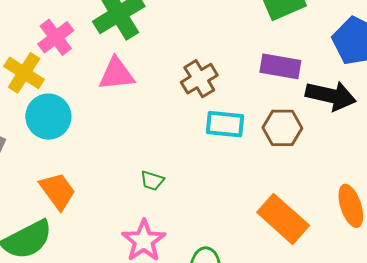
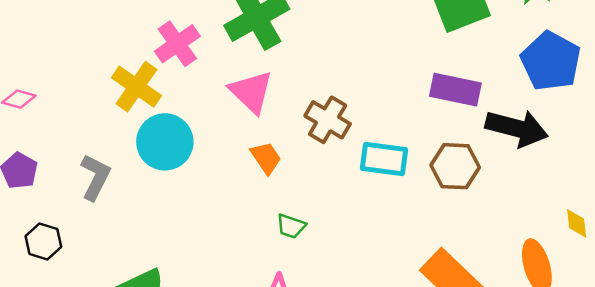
pink triangle: (116, 74) -> (251, 92), turned 48
brown cross: (199, 79) -> (328, 120), moved, turned -30
orange trapezoid: (58, 191) -> (266, 158), moved, size x0.7

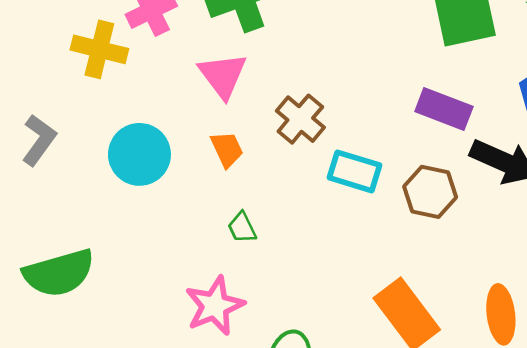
yellow cross: (136, 87) -> (99, 49), turned -30
cyan circle: (165, 142) -> (139, 154), moved
green trapezoid: (291, 226) -> (242, 228), turned 36

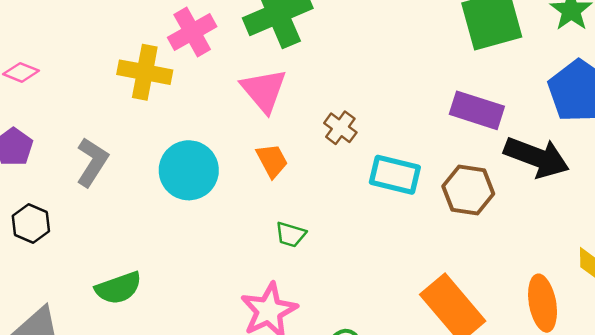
brown cross: (300, 119) -> (340, 128), size x0.7
green trapezoid: (242, 228) -> (291, 234), turned -44
green semicircle: (59, 273) -> (118, 288), size x0.7

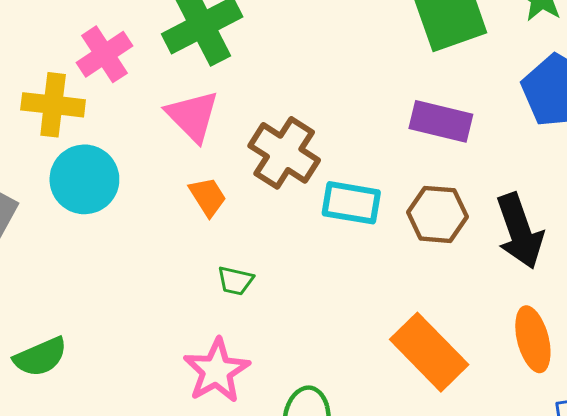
brown cross: (340, 128) -> (284, 153), size x1.8
black arrow: (537, 157) -> (520, 231), moved, turned 54
cyan circle: (189, 170) -> (84, 179), moved

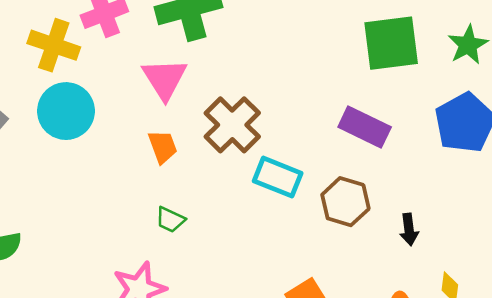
black arrow: (520, 231) -> (409, 230), size x0.5

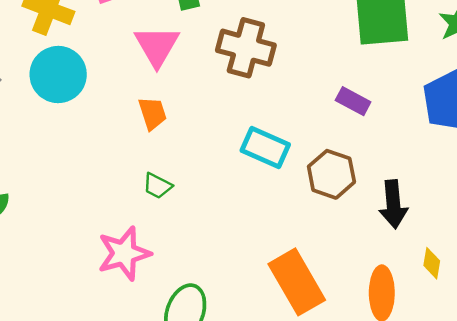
brown cross: (232, 125) -> (246, 48), moved, turned -32
purple rectangle: (365, 127) -> (353, 101), size x0.7
black arrow: (409, 230) -> (393, 204), size x1.5

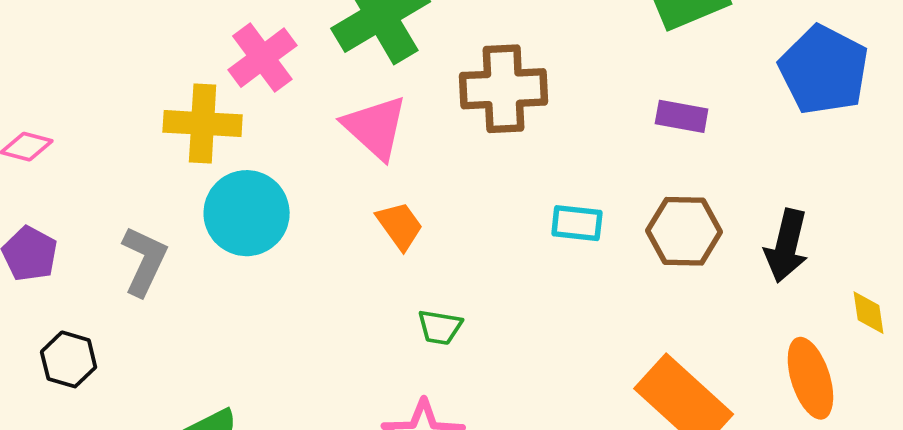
cyan rectangle: (265, 148) -> (577, 223), size x0.7
black arrow: (393, 204) -> (786, 246), turned 36

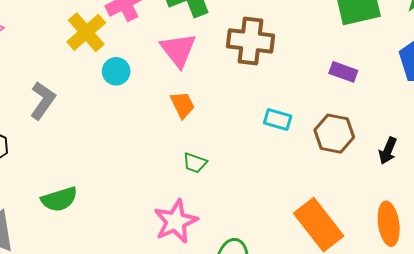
yellow cross: (203, 123) -> (86, 32), turned 36
cyan circle: (247, 213) -> (116, 71), moved, size x0.6
black arrow: (786, 246) -> (388, 151), size x0.7

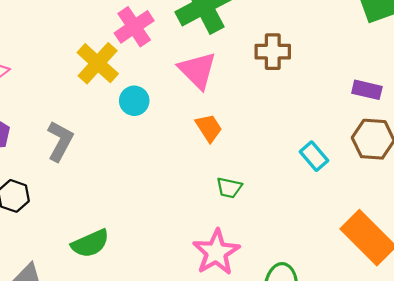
brown cross: (250, 41) -> (273, 52), size x0.7
purple rectangle: (343, 72) -> (367, 90), moved
cyan rectangle: (278, 119) -> (314, 156), moved, turned 40

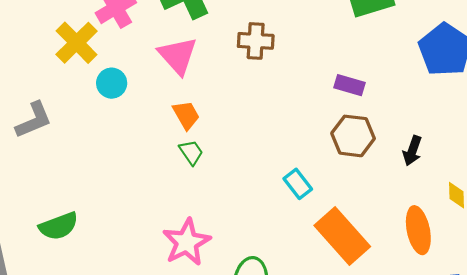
gray L-shape: (60, 141) -> (34, 120), turned 36
cyan rectangle: (314, 156) -> (298, 184), moved
green trapezoid: (229, 188) -> (191, 152), moved, turned -140

